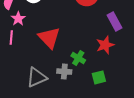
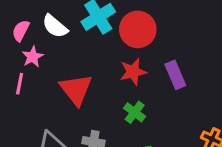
red star: (105, 45) -> (133, 72), moved
green cross: (78, 58) -> (135, 112), moved

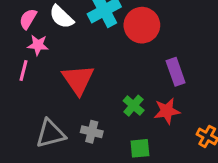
pink star: (33, 57) -> (38, 45), turned 30
red star: (133, 72) -> (167, 111), moved

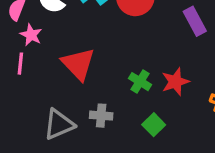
pink star: (38, 45) -> (31, 35), turned 30
purple rectangle: (176, 72) -> (195, 21), moved
green square: (140, 148) -> (154, 125), turned -30

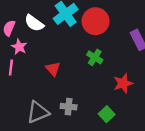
red triangle: (78, 64) -> (53, 69), size x0.6
green cross: (140, 82) -> (95, 57), moved

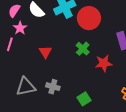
red star: (123, 83) -> (104, 63), moved

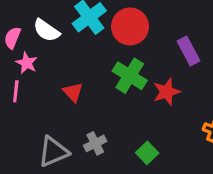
green cross: (83, 49) -> (130, 76), size x1.5
gray cross: (53, 87) -> (95, 143), turned -32

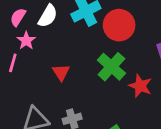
white semicircle: (46, 30) -> (48, 16), turned -105
red star: (167, 92) -> (140, 86), turned 30

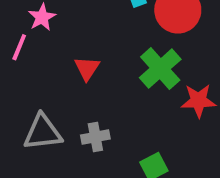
red star: (140, 86) -> (198, 101), turned -30

